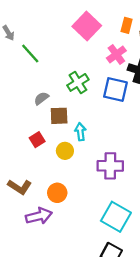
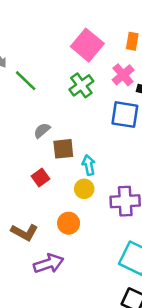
green cross: (78, 82) -> (81, 85), moved
yellow circle: (65, 151) -> (84, 189), moved
orange circle: (57, 193) -> (69, 223), moved

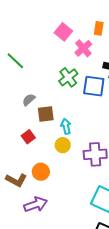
pink square: (87, 45) -> (63, 32), size x0.7
pink cross: (123, 75) -> (83, 48), moved
green cross: (81, 85) -> (68, 77), moved
orange circle: (69, 223) -> (41, 172), moved

